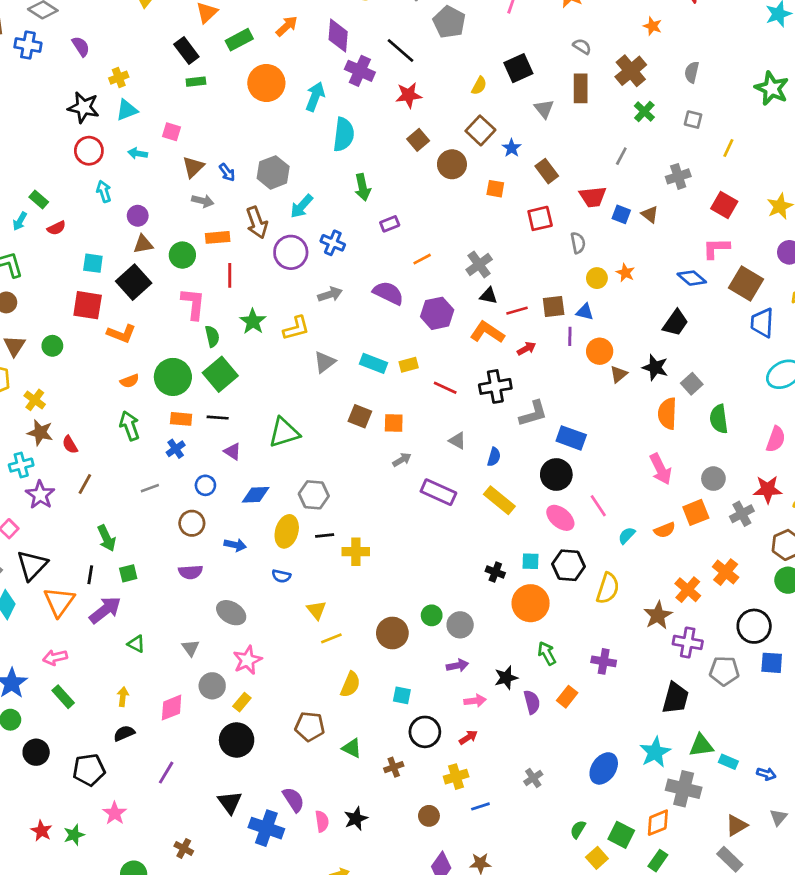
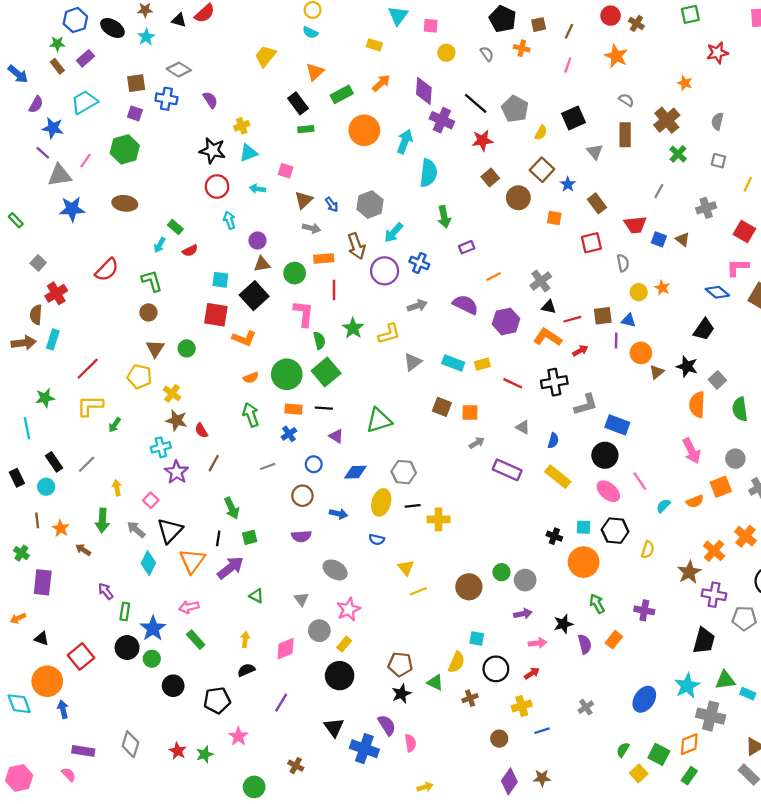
gray pentagon: (449, 22) -> (515, 109), moved
yellow semicircle: (608, 588) -> (648, 550), size x0.7
yellow semicircle: (350, 684) -> (457, 662), moved
black star: (356, 819) -> (401, 694), moved

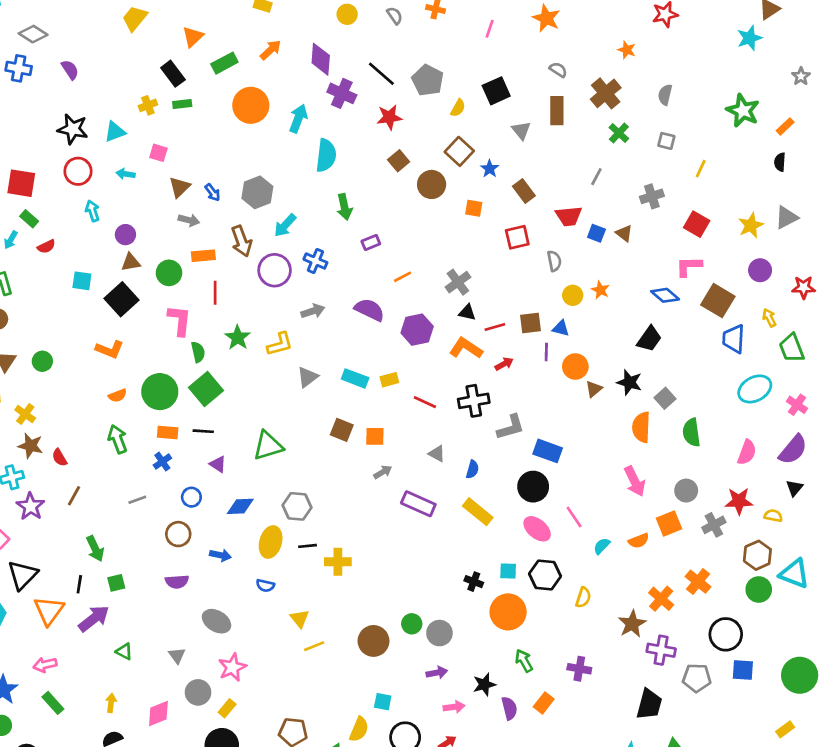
yellow cross: (242, 126) -> (148, 105), moved
red square: (216, 315) -> (21, 183), moved

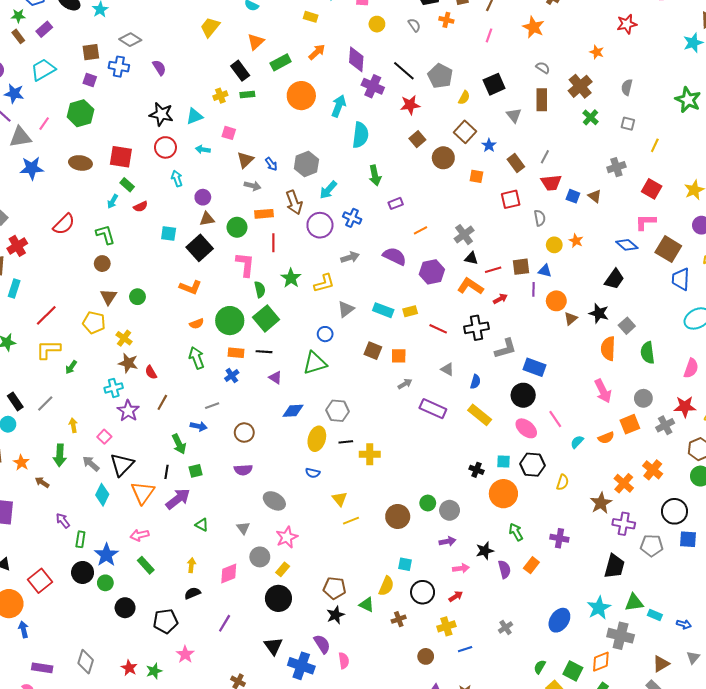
gray line: (596, 177) -> (545, 157), moved
blue circle: (191, 497) -> (325, 334), moved
blue arrow: (220, 555) -> (199, 426), moved

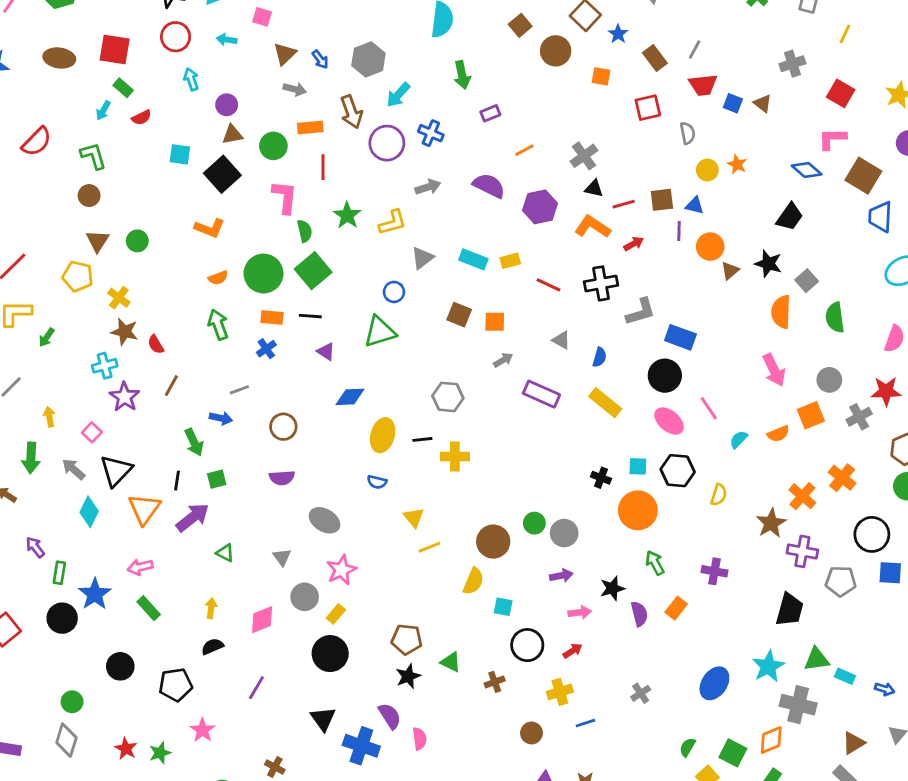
gray hexagon: (338, 411) -> (448, 397), moved
green circle: (105, 583) -> (72, 702), moved
yellow semicircle: (386, 586) -> (473, 581), moved

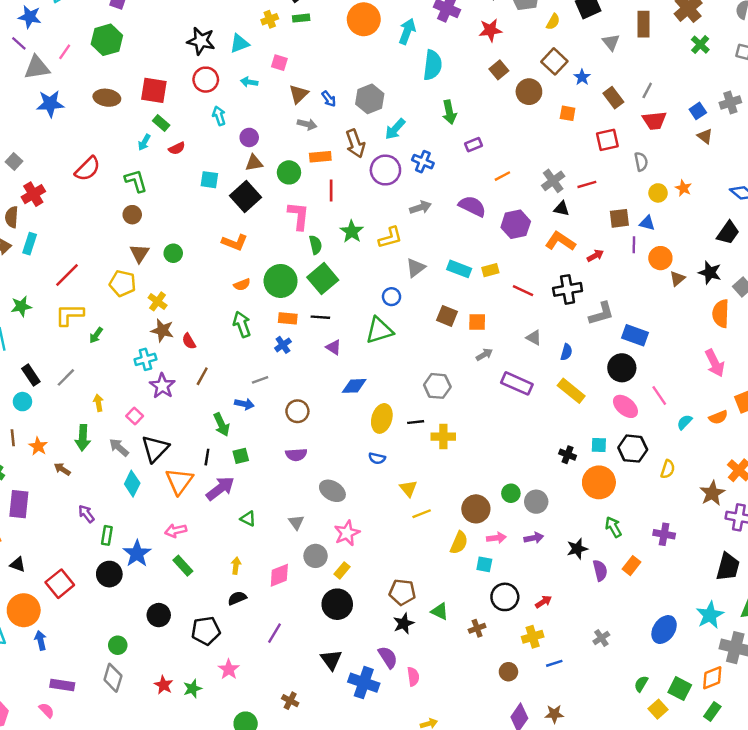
blue square: (733, 103) -> (698, 111), moved, turned 35
red line: (624, 204) -> (587, 184), moved
pink arrow: (580, 612) -> (496, 538), moved

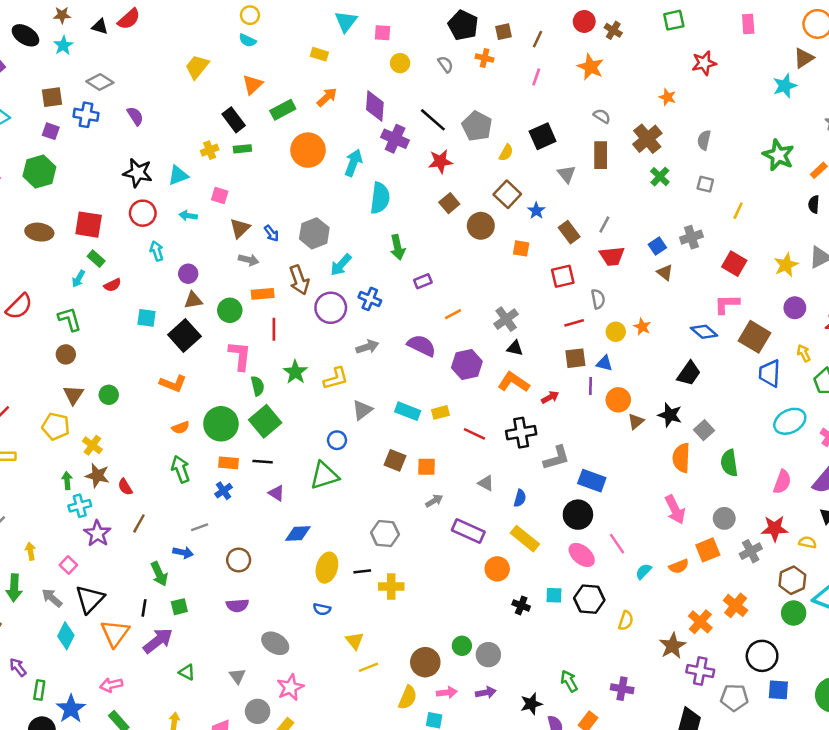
red line: (587, 184) -> (574, 323), moved
green arrow: (96, 335) -> (67, 481), moved, turned 140
orange circle: (599, 482) -> (497, 569), moved, size x0.7

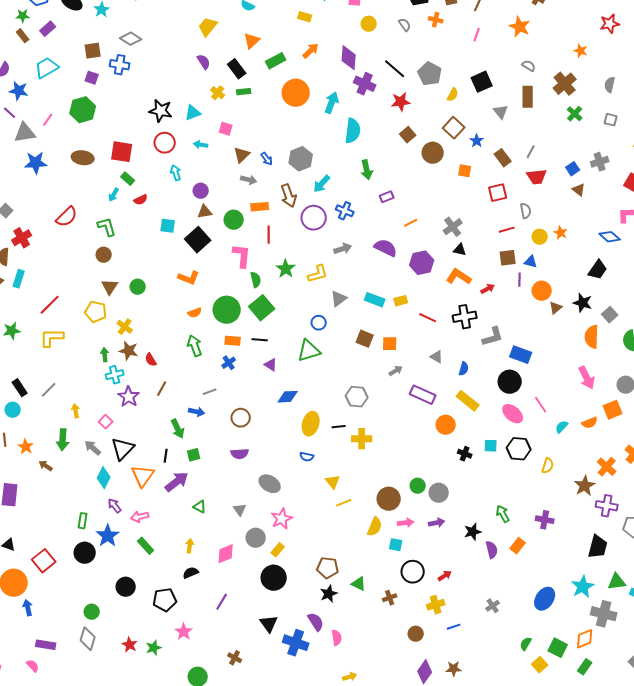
purple semicircle: (135, 116) -> (204, 62), moved
yellow cross: (210, 150) -> (218, 93), turned -32
purple arrow: (18, 667) -> (115, 506), moved

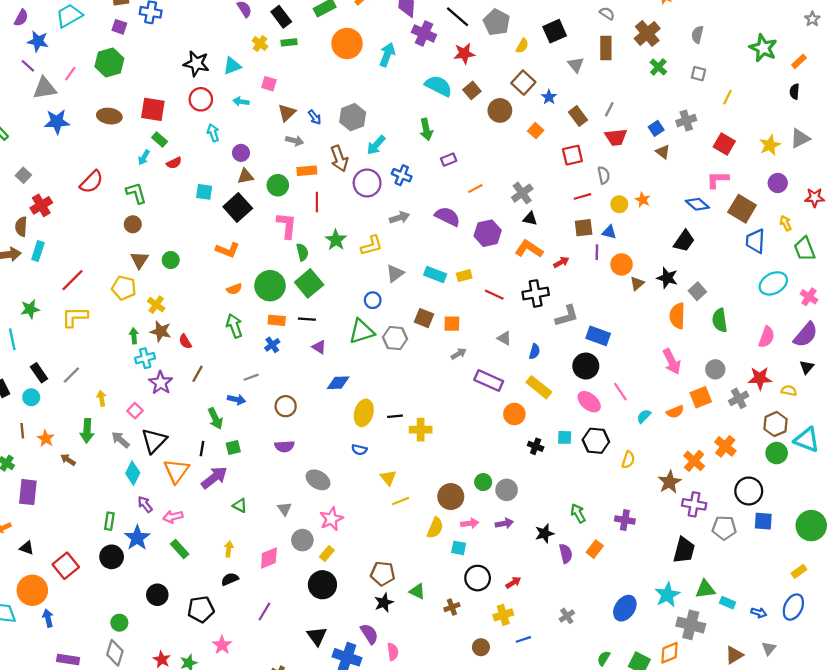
cyan semicircle: (353, 131) -> (439, 86), moved, turned -70
orange square: (465, 171) -> (536, 131), turned 32
gray hexagon: (357, 397) -> (395, 338), moved

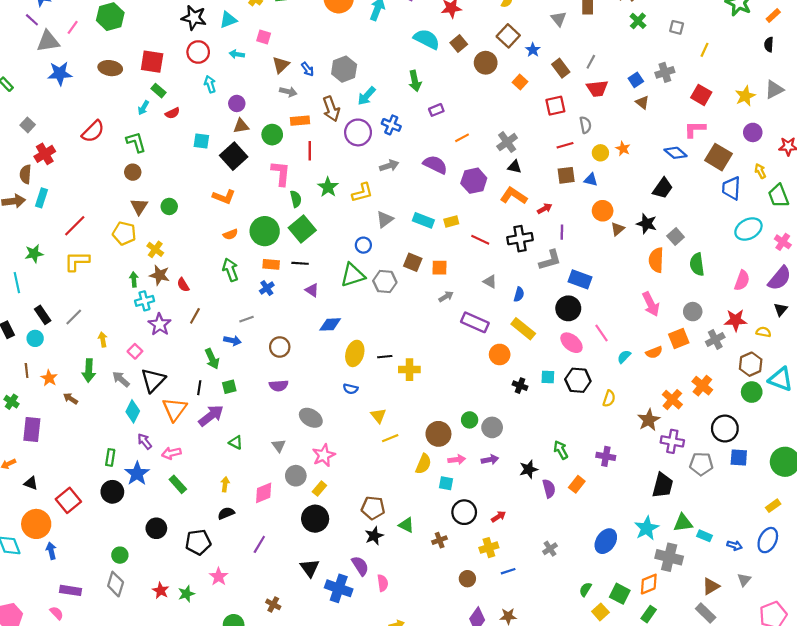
purple line: (597, 252) -> (562, 232), moved

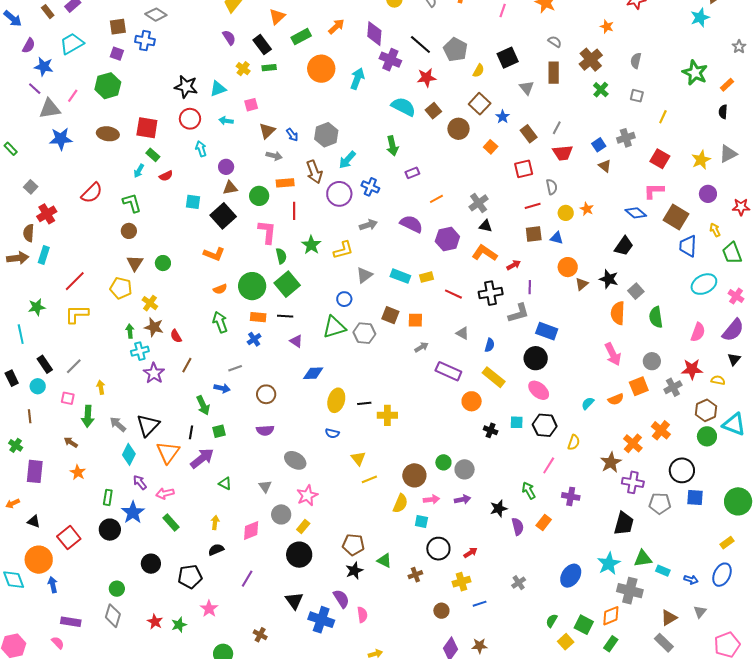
pink square: (264, 37) -> (251, 105), turned -32
pink line: (602, 333) -> (549, 465), moved, turned 66
pink square: (135, 351) -> (68, 398), moved, turned -32
orange star: (49, 378) -> (78, 472), moved

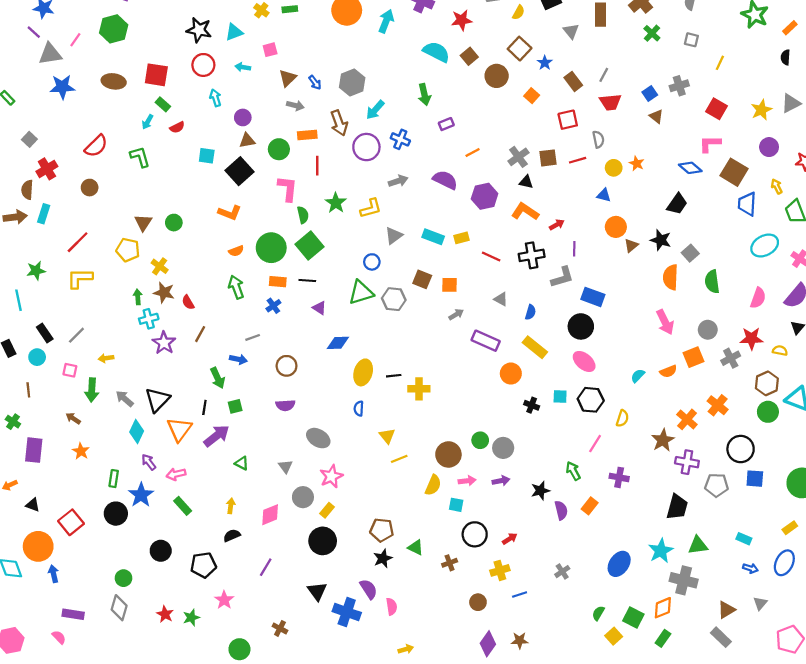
brown circle: (129, 231) -> (90, 188), moved
brown square: (534, 234) -> (548, 158), moved
yellow arrow: (101, 387) -> (106, 358), turned -88
blue semicircle: (332, 433) -> (359, 409), turned 80
cyan rectangle: (663, 571) -> (744, 539), moved

